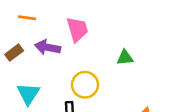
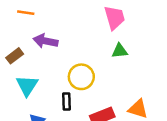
pink trapezoid: (77, 29) -> (115, 18), moved
brown rectangle: (14, 53) -> (15, 56), moved

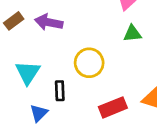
brown rectangle: (15, 56) -> (14, 21), moved
black rectangle: (66, 101) -> (60, 91), moved

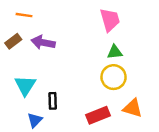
yellow circle: (89, 63) -> (114, 77), moved

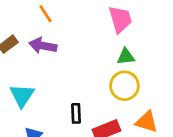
orange line: (24, 15) -> (46, 14), moved, turned 49
black rectangle: (53, 101) -> (76, 113), moved

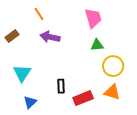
purple arrow: (43, 46) -> (50, 37), moved
yellow circle: (124, 86) -> (113, 66), moved

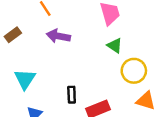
green triangle: (97, 45) -> (115, 46), turned 40
orange triangle: (112, 92) -> (146, 101), moved

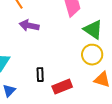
green triangle: (115, 46) -> (93, 30), moved, size x1.5

